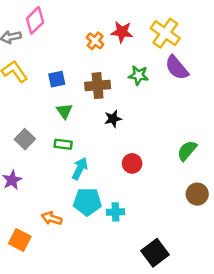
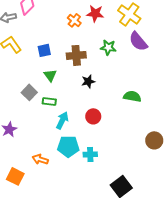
gray square: (25, 139) -> (29, 92), moved
green semicircle: (187, 151) -> (132, 96), moved, turned 60
red circle: (132, 163) -> (93, 116), moved

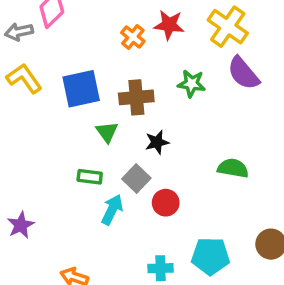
blue square: (44, 50) -> (81, 89), size x1.6
green triangle: (50, 75) -> (107, 132), moved
gray square: (29, 92) -> (136, 178), moved
cyan pentagon: (68, 146) -> (211, 256), moved

